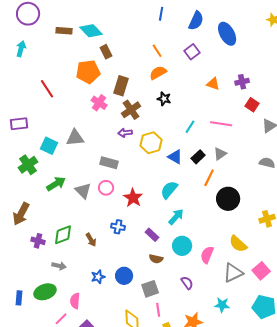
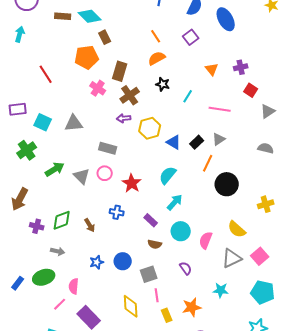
orange triangle: (213, 84) -> (212, 69), turned 32
cyan line: (190, 127) -> (188, 96), moved
cyan square: (49, 146) -> (43, 122), moved
blue rectangle: (19, 298) -> (18, 283), turned 32

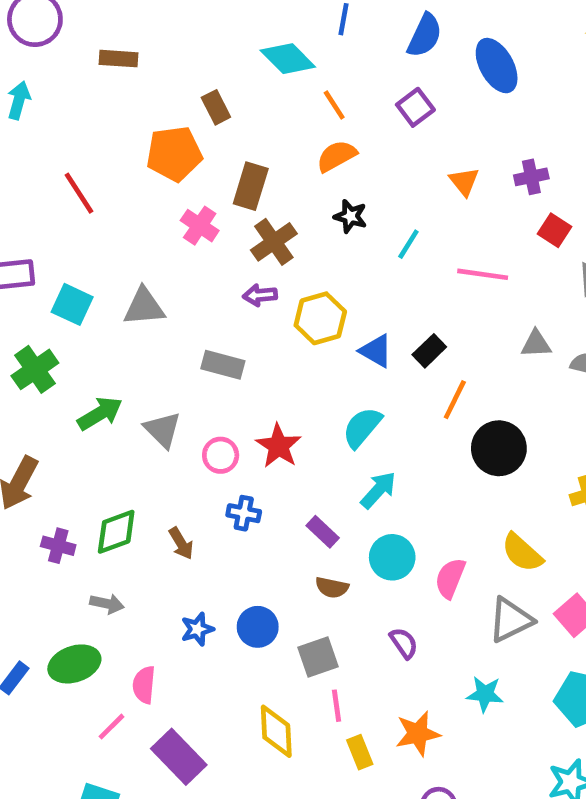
cyan diamond: (90, 16) -> (288, 59), moved
gray triangle: (219, 139) -> (536, 344), moved, turned 32
pink circle: (105, 173) -> (221, 455), moved

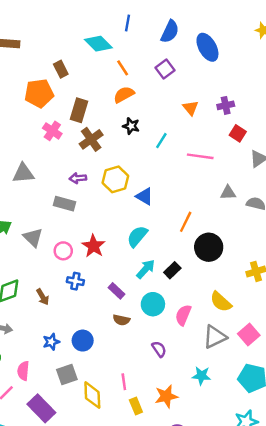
purple arrow: (260, 295) -> (78, 178), moved
black rectangle: (429, 351) -> (172, 270), moved
gray square: (318, 657) -> (67, 374), moved

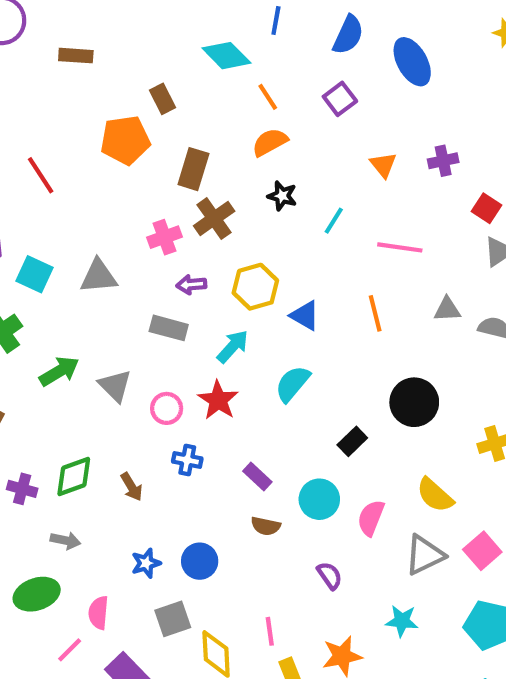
pink cross: (52, 131) -> (165, 237), moved, turned 36
red square: (238, 133) -> (486, 208), moved
orange line: (186, 222) -> (375, 313), moved, turned -40
cyan arrow: (146, 269) -> (233, 346), moved

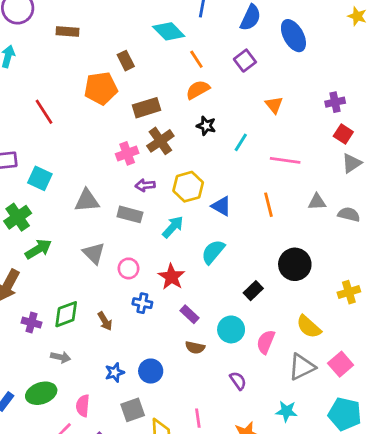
purple cross: (443, 161) -> (335, 102), moved
brown rectangle: (193, 169) -> (147, 108), turned 56
gray triangle: (98, 276) -> (87, 201), moved
green arrow: (59, 371) -> (38, 249), moved
red star: (218, 400) -> (171, 277), moved

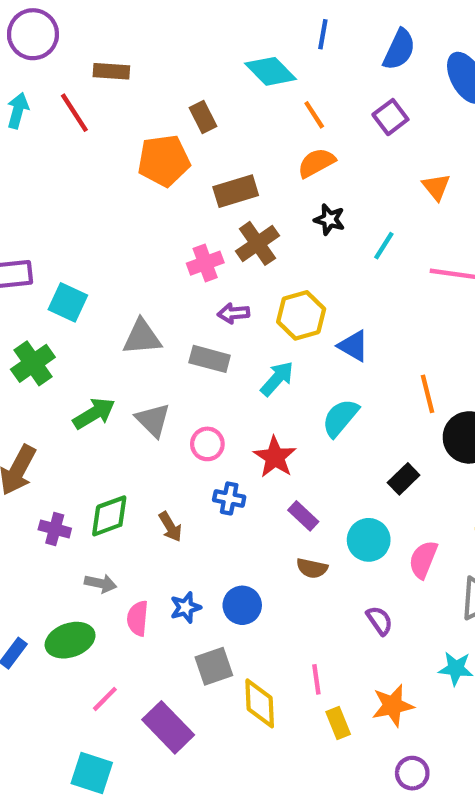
red line: (44, 112) -> (74, 113), moved
orange line: (268, 205) -> (427, 394), moved
green arrow: (38, 249) -> (94, 413), moved
pink semicircle: (83, 406) -> (138, 618), moved

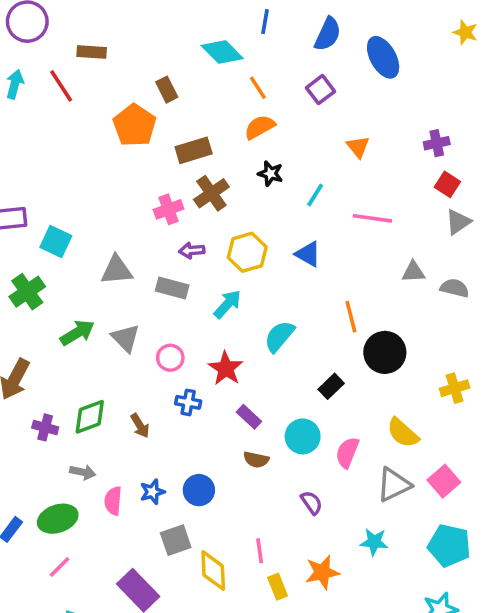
orange pentagon: (164, 161) -> (135, 125), turned -30
blue triangle: (353, 346) -> (308, 254), moved
pink line: (105, 699) -> (59, 567), moved

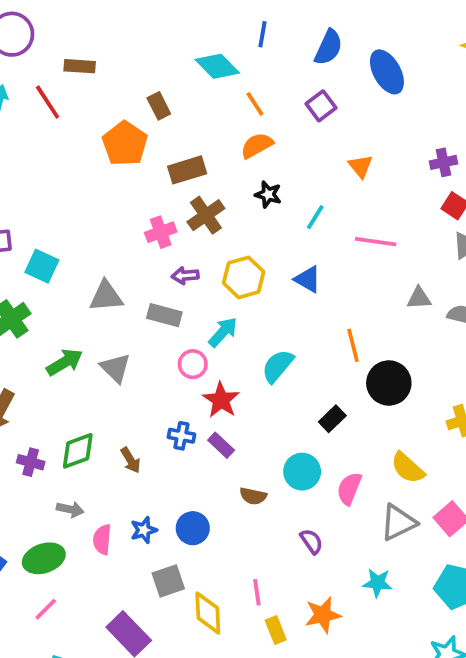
pink circle: (170, 358) -> (193, 364), moved
purple rectangle: (249, 417) -> (221, 445), moved

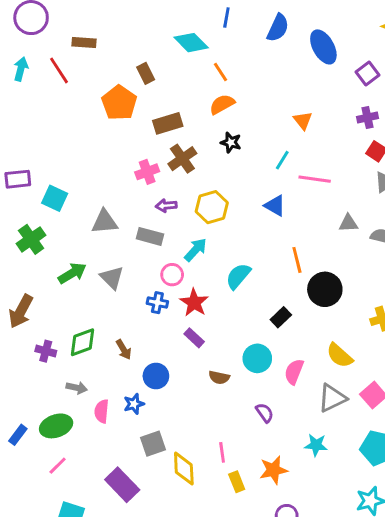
purple square: (321, 106) -> (367, 73), moved
cyan line: (315, 217) -> (282, 160), moved
blue triangle: (308, 279) -> (275, 206), moved
blue cross: (181, 436) -> (157, 303), moved
blue circle: (193, 528) -> (156, 376), moved

